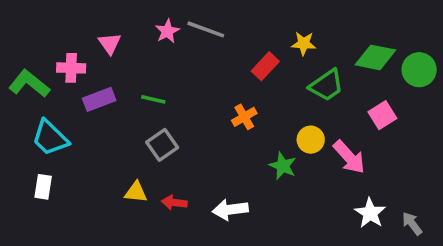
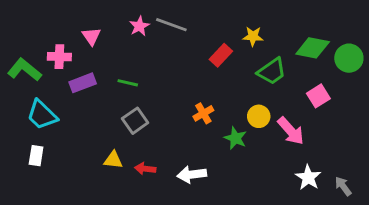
orange cross: (244, 117) -> (203, 113), moved

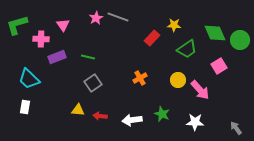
green diamond: (313, 48) -> (215, 33), turned 55
green L-shape: (24, 70) -> (17, 25), moved, turned -55
green star: (235, 138) -> (162, 114), moved
white star: (308, 177) -> (195, 122), moved, turned -30

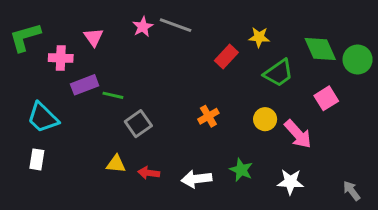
green line: (88, 57) -> (113, 95), moved

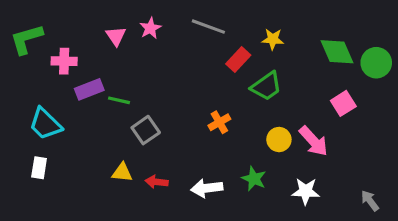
gray line: (176, 25) -> (208, 27), moved
pink triangle: (94, 37) -> (116, 36), moved
green trapezoid: (279, 73) -> (266, 86), moved
yellow circle: (265, 119) -> (279, 140), moved

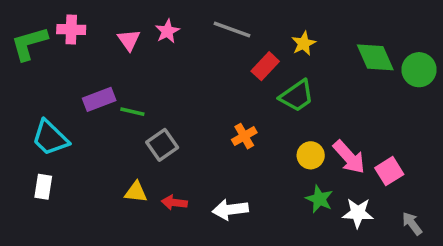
yellow star: (273, 39) -> (304, 43), turned -30
pink cross: (64, 61) -> (71, 29), moved
pink square: (343, 103) -> (389, 171), moved
green star: (254, 179) -> (319, 199), moved
white star: (306, 191) -> (358, 213), moved

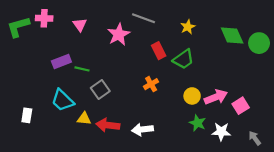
pink star: (167, 31) -> (119, 34), moved, size x1.5
red rectangle: (265, 66) -> (159, 51), moved, turned -70
cyan trapezoid: (50, 138) -> (62, 100), moved
pink arrow: (349, 157) -> (216, 97), turned -70
red arrow: (174, 203) -> (108, 125), size x1.5

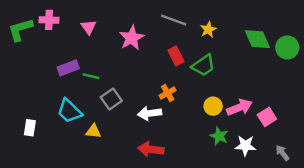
gray line: (143, 18) -> (174, 20), moved
red arrow: (108, 125) -> (151, 149), moved
white arrow: (142, 129) -> (150, 113), moved

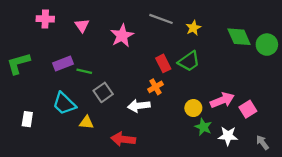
green L-shape: (20, 30) -> (18, 63), moved
red rectangle: (176, 56) -> (163, 63), moved
yellow circle: (213, 106) -> (193, 108), moved
red arrow: (151, 149) -> (123, 139), moved

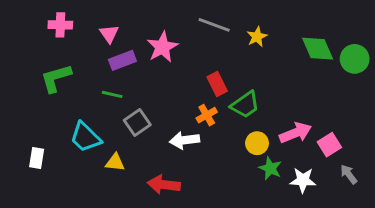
green trapezoid: (189, 61) -> (245, 105), moved
green L-shape: (18, 63) -> (56, 78), moved
purple rectangle: (63, 63) -> (122, 60), moved
gray arrow: (262, 143) -> (349, 174), moved

